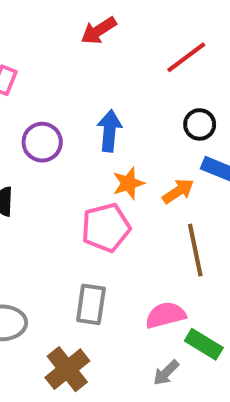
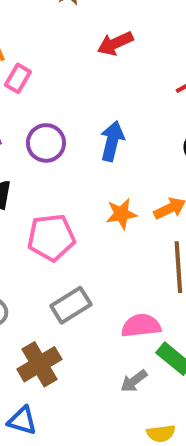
orange star: (128, 183) -> (121, 214), moved
pink pentagon: (106, 228) -> (51, 237), moved
gray rectangle: (91, 304) -> (71, 305), turned 42

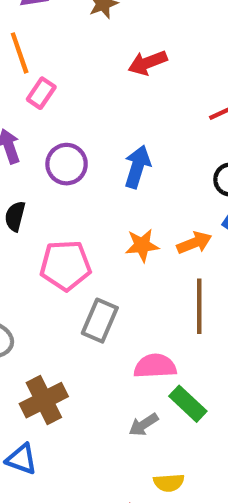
gray rectangle: (71, 305) -> (100, 321), moved, turned -39

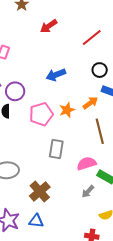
purple circle: (67, 164) -> (15, 91), moved
blue arrow: (137, 167) -> (56, 75), turned -114
pink pentagon: (65, 265) -> (41, 114), moved

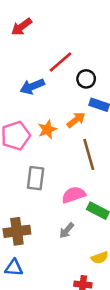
red line: (92, 38) -> (60, 62), moved
gray arrow: (88, 191) -> (67, 230), moved
brown cross: (40, 192) -> (17, 231), turned 35

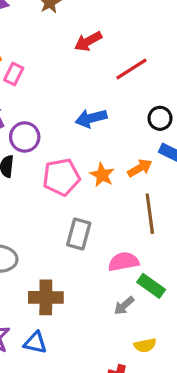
red line: (60, 62) -> (131, 69), moved
orange star: (47, 129) -> (102, 175), turned -30
gray arrow: (67, 230) -> (124, 306), moved

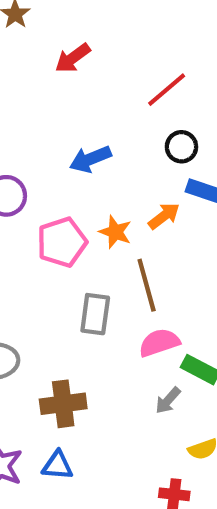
red line: (131, 69) -> (167, 90), moved
brown line: (150, 214) -> (147, 285), moved

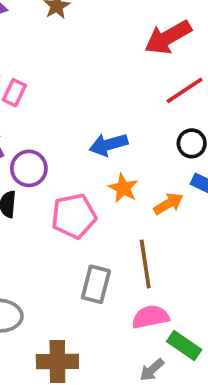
red arrow: (73, 58) -> (168, 37), moved, size x1.4
orange star: (115, 232) -> (123, 188), moved

